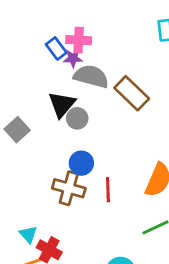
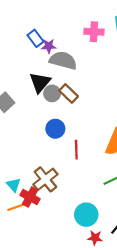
pink cross: (79, 40) -> (94, 32), moved
brown rectangle: (132, 93) -> (69, 93), moved, size x0.7
brown cross: (69, 188) -> (45, 179), moved, turned 35

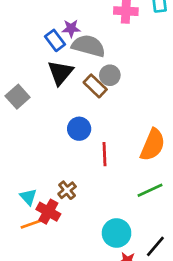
blue rectangle: (36, 38) -> (55, 40), moved
gray circle: (52, 93) -> (110, 75), moved
brown cross: (45, 179) -> (67, 190), size x0.6

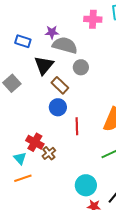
blue rectangle: (55, 40) -> (23, 41), moved, turned -35
brown rectangle: (95, 86) -> (60, 85), moved
red cross: (48, 212) -> (35, 142), moved

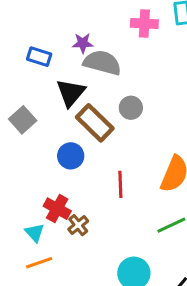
gray circle: (81, 67) -> (131, 108), moved
brown rectangle: (60, 85) -> (95, 123), size x1.4
blue circle: (58, 107) -> (71, 156), moved

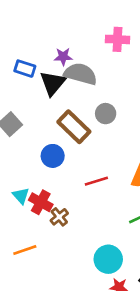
black triangle: (71, 93) -> (53, 83), moved
red line: (120, 184) -> (96, 181), turned 75
cyan triangle: (35, 233) -> (21, 196), moved

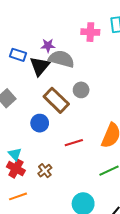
red cross: (41, 202) -> (16, 169), moved

